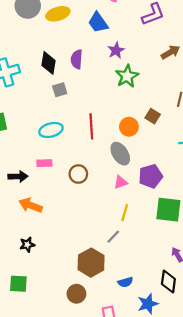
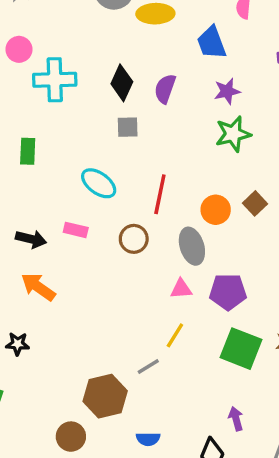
cyan ellipse: (51, 130) -> (99, 183), turned 35
brown circle: (78, 174) -> (134, 239), moved

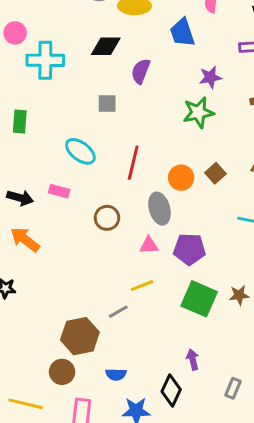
black diamond: (122, 83) -> (106, 46), moved, turned 64
purple star: (227, 91) -> (210, 77), moved
brown circle: (134, 239) -> (107, 218), moved
yellow line: (175, 335) -> (142, 286), turned 35
brown circle: (71, 437) -> (62, 372), moved

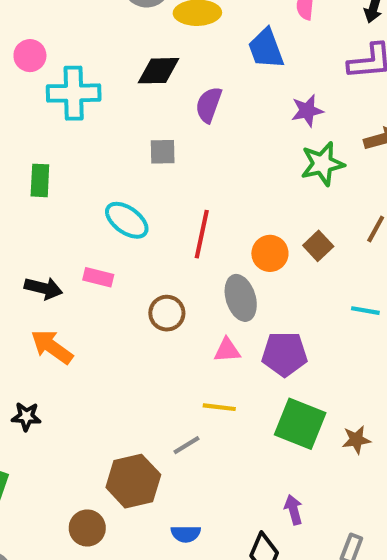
green star: (198, 112) -> (322, 164), moved
yellow line: (142, 286) -> (219, 407), turned 30
brown star: (239, 295) -> (356, 440), moved
brown circle: (62, 372) -> (87, 528), moved

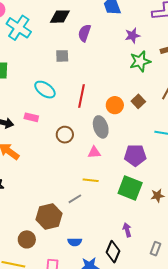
cyan cross: (74, 93) -> (19, 28), turned 35
purple pentagon: (285, 354) -> (135, 155), moved

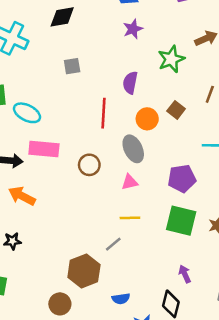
purple semicircle: (84, 33) -> (130, 83), moved
purple star: (132, 36) -> (133, 29), moved
cyan ellipse: (45, 90) -> (27, 113), moved
pink rectangle: (31, 117) -> (44, 149), size x1.6

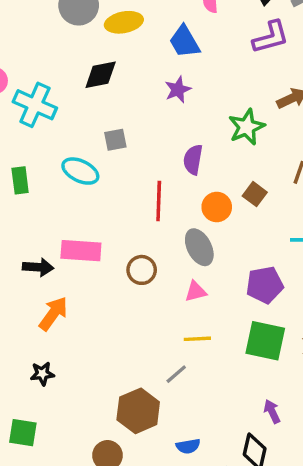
purple star: (133, 29) -> (178, 90), moved
cyan ellipse: (27, 113) -> (80, 171), moved
orange arrow: (22, 196) -> (53, 314), turned 100

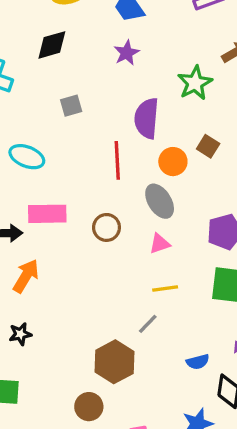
purple semicircle: (193, 160) -> (147, 118), size x1.4
cyan ellipse: (80, 171) -> (27, 157), moved
blue semicircle: (188, 446) -> (198, 362), moved

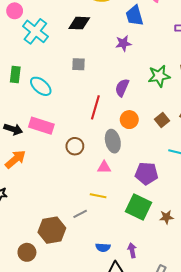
purple semicircle: (147, 118) -> (122, 88), size x0.7
brown square: (208, 146) -> (162, 120), moved

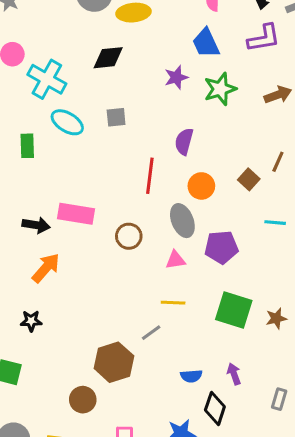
blue trapezoid: (135, 16) -> (206, 43), moved
green star: (159, 76) -> (220, 89), moved
cyan ellipse: (41, 86) -> (67, 122), moved
purple pentagon: (146, 173) -> (221, 247), moved

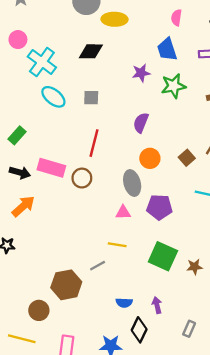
green rectangle: (27, 146) -> (17, 135), moved, turned 36
red line: (150, 176) -> (94, 143), moved
brown circle: (129, 236) -> (82, 178), moved

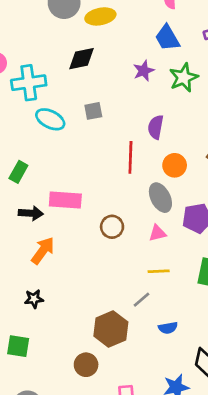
cyan cross: (42, 62) -> (29, 83), turned -32
red line: (94, 143) -> (130, 157), moved
brown circle: (82, 178) -> (112, 227), moved
blue semicircle: (124, 303) -> (168, 328), moved

